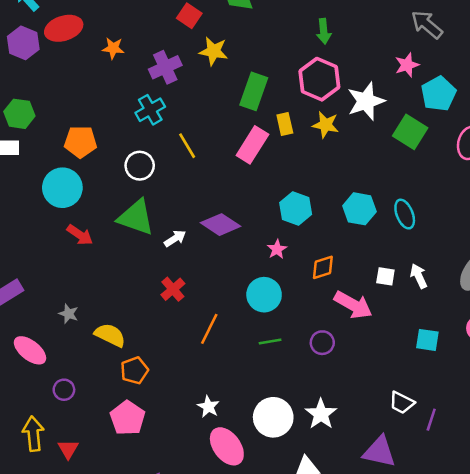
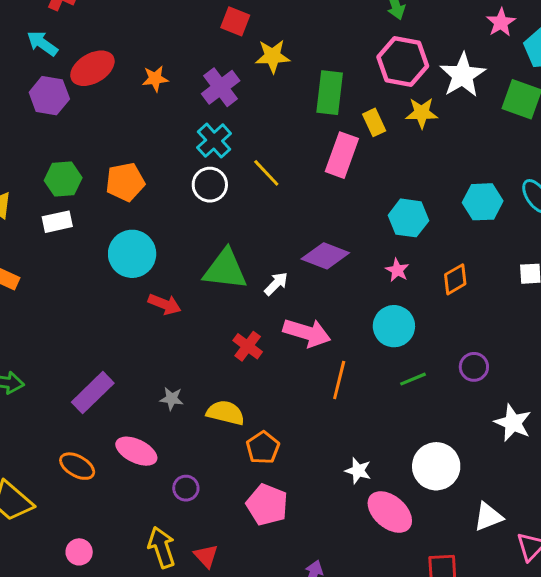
orange pentagon: (80, 142) -> (125, 182), moved
white circle: (140, 166) -> (210, 185), moved
red cross: (173, 289) -> (248, 346), moved
pink arrow: (353, 305) -> (307, 333), moved
white star: (321, 414) -> (513, 423), moved

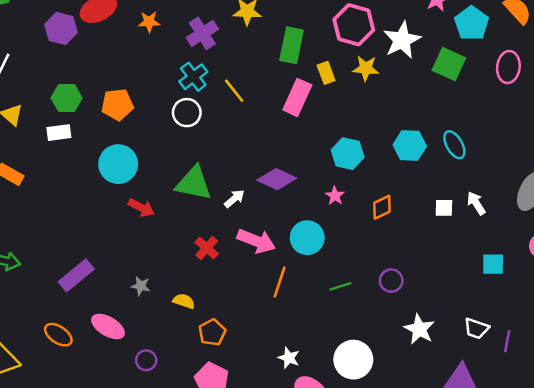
yellow line: (266, 173) -> (234, 91), moved
cyan circle: (394, 326) -> (307, 238), moved
yellow semicircle: (225, 413) -> (184, 301), size x0.7

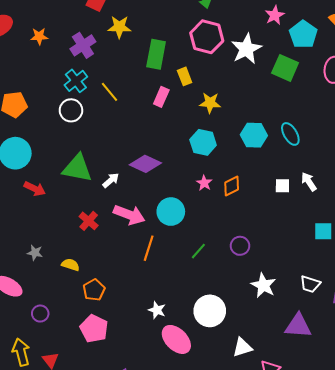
yellow star: (366, 68) -> (210, 103), moved
pink rectangle: (297, 97) -> (161, 97), size x0.7
pink star: (335, 196) -> (204, 183), moved
green line: (340, 286) -> (198, 251), turned -30

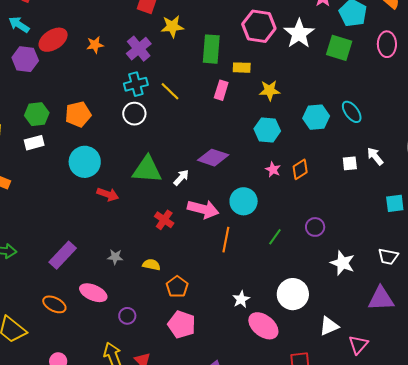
yellow rectangle: (185, 76) -> (242, 68), turned -60
cyan cross: (76, 81) -> (136, 84), turned 30
white star: (157, 310) -> (241, 299), turned 30

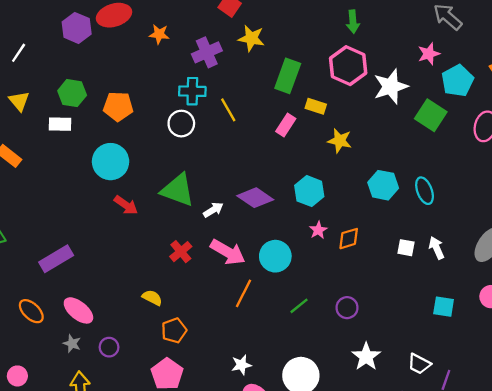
cyan hexagon: (267, 130) -> (309, 191), moved
gray star: (115, 257) -> (72, 344), moved

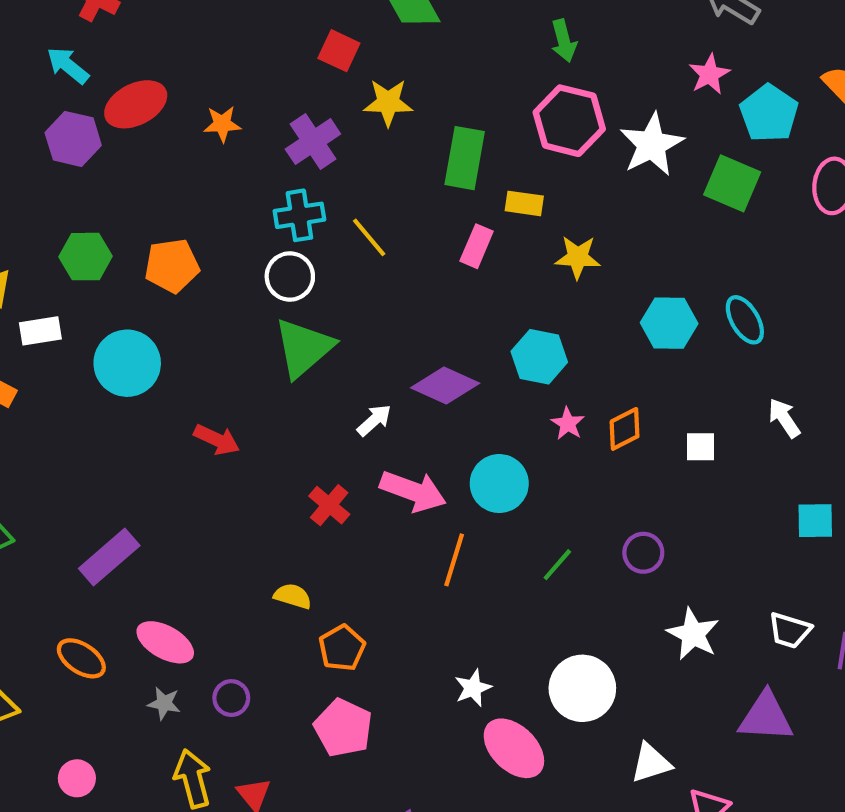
white rectangle: (60, 124) -> (40, 331), moved
cyan circle: (111, 162) -> (127, 363), moved
green triangle: (178, 190) -> (304, 348), moved, turned -51
white square: (406, 248) -> (701, 447), moved

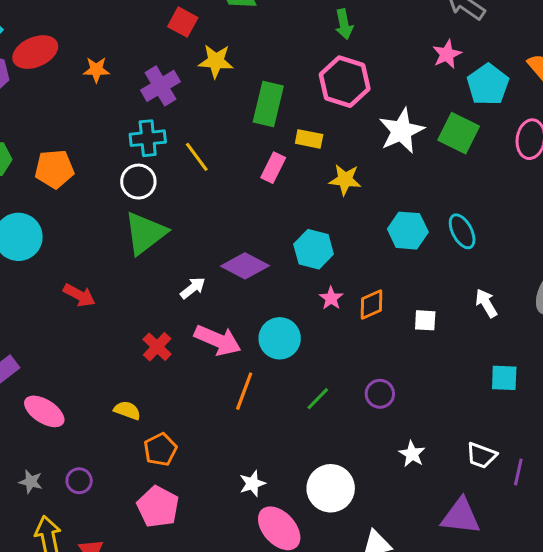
white star: (652, 145) -> (401, 131), moved
white star: (693, 634) -> (412, 454), size x0.7
pink ellipse: (165, 642) -> (44, 411), moved

